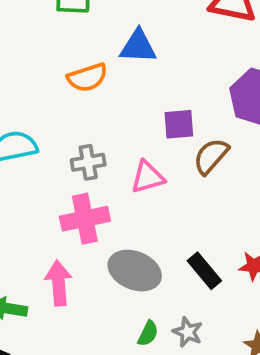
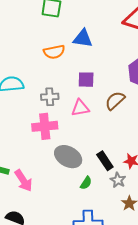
purple square: (179, 124) -> (86, 80), moved
pink arrow: (59, 283) -> (24, 181), moved, turned 145
gray star: (188, 332) -> (118, 180), moved
green semicircle: (148, 333) -> (86, 183), moved

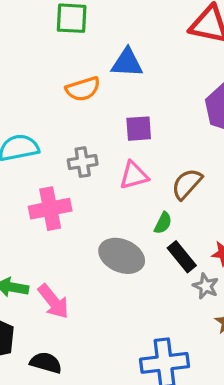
brown semicircle: (115, 101) -> (187, 184), moved
pink cross: (45, 126) -> (50, 209), moved
green semicircle: (86, 183) -> (163, 223), moved

